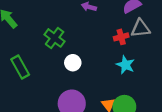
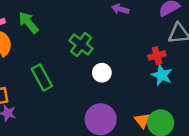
red cross: (121, 37) -> (157, 56), moved

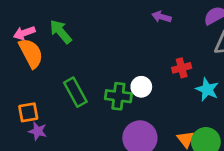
green cross: (81, 45) -> (118, 96), moved, turned -30
red cross: (157, 56) -> (182, 68), moved

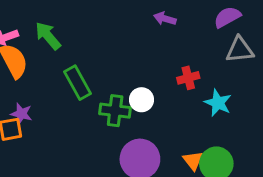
green rectangle: (75, 92) -> (78, 83), moved
purple star: (38, 131) -> (21, 114), moved

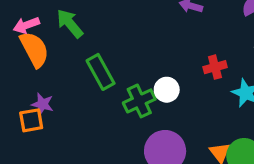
green cross: (115, 111) -> (139, 101), turned -32

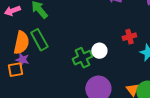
orange semicircle: (34, 49) -> (21, 43), moved, turned 40
green rectangle: (101, 72) -> (39, 40), moved

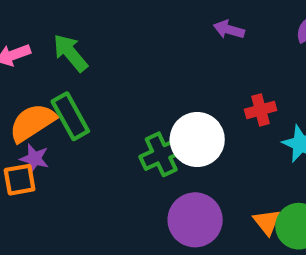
orange semicircle: (21, 43) -> (32, 123), turned -135
white circle: (99, 51) -> (197, 140), size x1.6

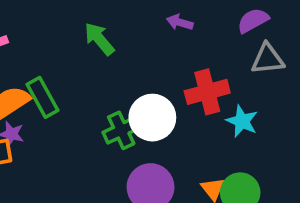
green arrow: (70, 53) -> (99, 39), moved
red cross: (261, 110) -> (207, 92), size x1.6

